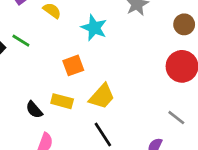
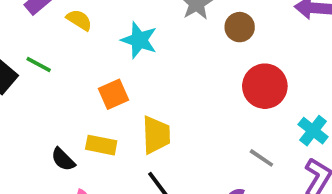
brown circle: (184, 24) -> (240, 27), moved
yellow trapezoid: (102, 96) -> (156, 135), turned -40

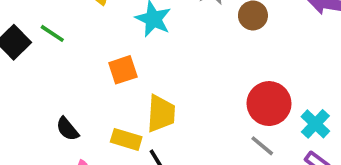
red circle: (265, 86) -> (269, 104), moved
yellow rectangle: (101, 145) -> (126, 139), moved

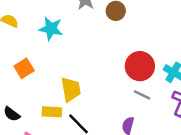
orange square: (123, 70) -> (24, 68), moved

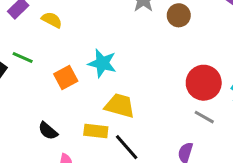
cyan star: (51, 29) -> (102, 63), moved
yellow trapezoid: (71, 89) -> (120, 106), turned -68

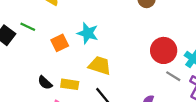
gray line: (204, 117) -> (173, 76), moved
yellow rectangle: (96, 131) -> (70, 84), moved

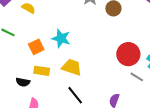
black semicircle: (45, 83) -> (23, 82), turned -32
yellow rectangle: (70, 84) -> (42, 71), moved

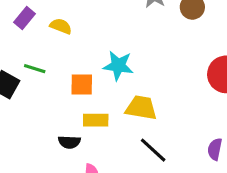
orange square: (36, 47) -> (82, 84), turned 35

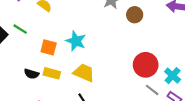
black semicircle: (69, 142) -> (32, 74), moved

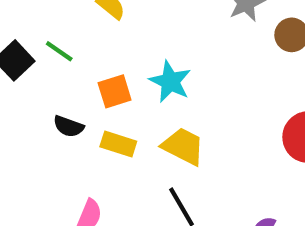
orange square: (49, 47) -> (115, 91), turned -35
black semicircle: (32, 74) -> (69, 126), moved

